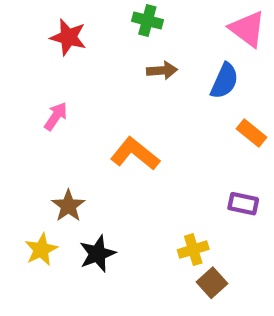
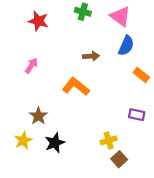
pink triangle: (247, 29) -> (120, 16), moved
brown arrow: (162, 70) -> (91, 56), moved

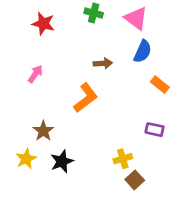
orange L-shape: (76, 87) -> (86, 98), turned 104

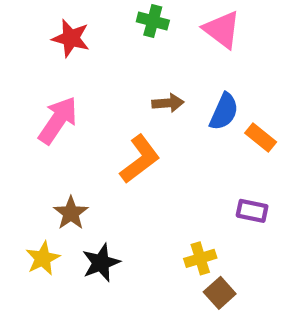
blue semicircle: (143, 51) -> (224, 112), moved
pink arrow: (35, 74) -> (58, 120), size x1.6

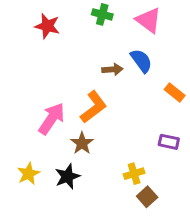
blue semicircle: (224, 112) -> (141, 61), moved, turned -60
pink arrow: (58, 120) -> (52, 119), moved
brown star: (71, 213) -> (82, 143), moved

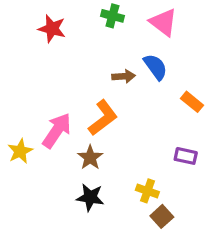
yellow star: (28, 174) -> (20, 151), moved
yellow cross: (134, 174) -> (147, 191), turned 36
black star: (68, 177) -> (90, 197), moved, turned 30

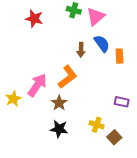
pink triangle: (163, 22) -> (96, 16), moved, turned 42
brown arrow: (124, 76) -> (81, 50), turned 96
orange rectangle: (192, 102) -> (120, 56), moved, turned 48
brown square: (162, 216) -> (114, 137), moved

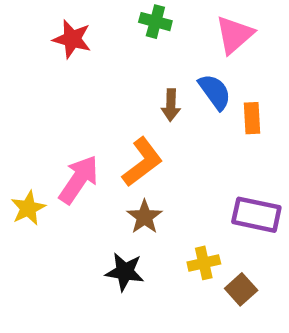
pink triangle: (96, 16) -> (234, 35), moved
purple rectangle: (122, 102) -> (256, 215), size x1.5
brown star: (59, 103) -> (144, 217), moved
yellow cross: (97, 125) -> (204, 263), turned -32

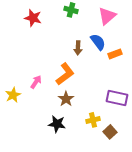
orange rectangle: (252, 118) -> (115, 54), turned 72
pink arrow: (79, 180) -> (36, 82), size x0.6

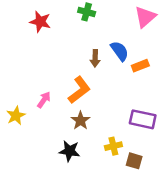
pink triangle: (107, 16) -> (145, 17), moved
brown square: (110, 132) -> (134, 161), turned -32

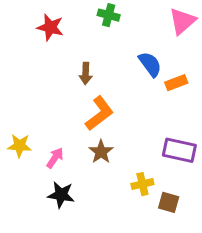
brown arrow: (95, 58) -> (86, 73), moved
pink arrow: (44, 100) -> (55, 158), moved
yellow star: (16, 116) -> (20, 146), turned 30
black star: (70, 151) -> (61, 195), moved

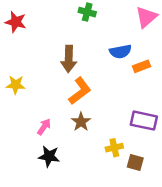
red star: (50, 27) -> (16, 22), moved
blue semicircle: (150, 64) -> (120, 52), turned 115
brown arrow: (86, 73) -> (69, 59), size x1.5
yellow star: (20, 146) -> (16, 85), moved

